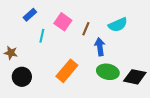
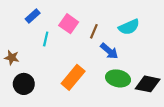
blue arrow: (100, 47) -> (109, 51), turned 138

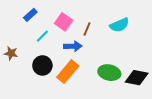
cyan line: (46, 39) -> (42, 36), turned 32
blue arrow: (109, 51) -> (73, 46), moved, turned -42
black circle: (24, 84) -> (42, 65), moved

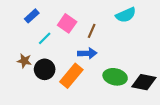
cyan semicircle: (119, 25) -> (126, 15), moved
blue arrow: (73, 46) -> (87, 53), moved
brown star: (11, 53) -> (24, 61), moved

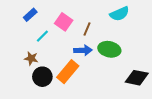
brown star: (24, 61) -> (31, 58), moved
black circle: (45, 69) -> (42, 77), moved
green ellipse: (115, 77) -> (109, 49), moved

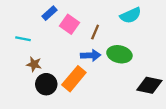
blue rectangle: (30, 15) -> (50, 13), moved
cyan line: (42, 36) -> (23, 39), moved, turned 56

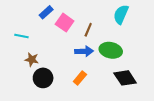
cyan semicircle: (131, 15) -> (121, 14), turned 138
orange rectangle: (74, 79) -> (80, 78), moved, size x0.6
black diamond: (149, 85) -> (125, 78), moved, turned 45

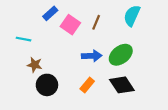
brown line: (88, 30) -> (96, 22), moved
green ellipse: (111, 50) -> (121, 55), turned -50
black diamond: (125, 78) -> (122, 85), moved

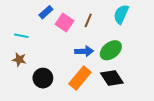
brown star: (35, 65) -> (19, 60), moved
orange rectangle: (87, 85) -> (80, 78), size x1.6

